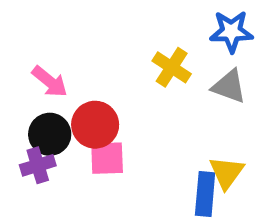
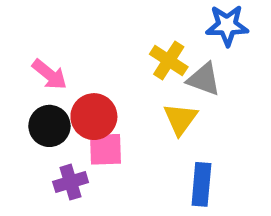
gray triangle: (229, 86) -> (204, 79), moved
purple cross: (38, 165) -> (71, 182), moved
yellow triangle: (227, 173) -> (180, 119), moved

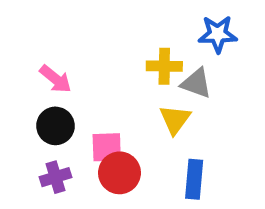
yellow cross: (169, 60) -> (164, 66), turned -32
red circle: (94, 117) -> (120, 173), moved
purple cross: (71, 182) -> (55, 177), moved

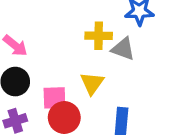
yellow triangle: (175, 120) -> (92, 83), moved

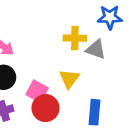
pink square: (54, 98) -> (37, 91), turned 30

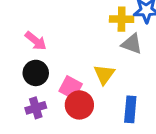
yellow cross: (75, 38) -> (122, 19), moved

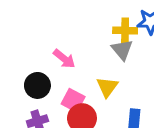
pink arrow: (36, 41) -> (64, 59), moved
gray triangle: (132, 44) -> (122, 50), moved, turned 30

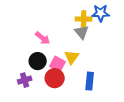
black circle: (37, 85) -> (38, 61), moved
pink square: (73, 100) -> (58, 64), moved

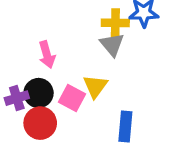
pink arrow: (43, 38) -> (47, 55), turned 35
red circle: (55, 78) -> (40, 123), moved
purple cross: (25, 80) -> (17, 98), moved

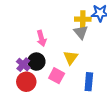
purple cross: (17, 98) -> (23, 65), turned -32
pink square: (72, 98) -> (57, 76), moved
red circle: (40, 123) -> (26, 82), moved

